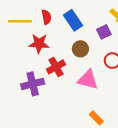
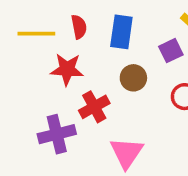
blue rectangle: (73, 20) -> (121, 32), turned 42
pink triangle: (88, 80) -> (127, 153), moved, turned 50

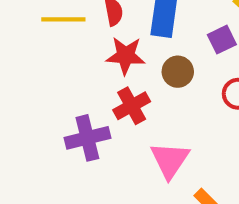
red star: (67, 69) -> (126, 56), moved

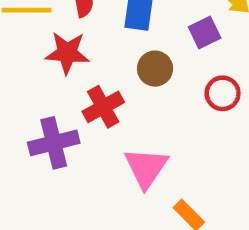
red star: (126, 56) -> (67, 53), moved

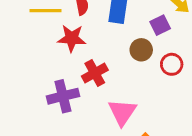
brown circle: (155, 69) -> (141, 50), moved

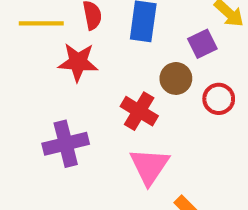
red cross: (95, 73) -> (139, 111), moved, turned -30

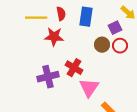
red circle: (219, 99) -> (120, 46), moved
red cross: (139, 111) -> (74, 68), moved

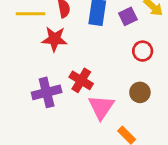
purple square: (115, 28) -> (128, 16), moved
brown circle: (102, 45) -> (140, 92), moved

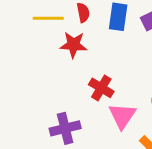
purple cross: (47, 92) -> (65, 128), moved

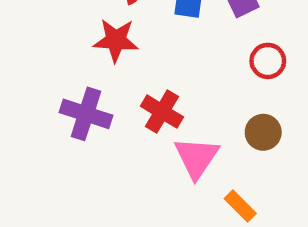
purple cross: (65, 128) -> (86, 114), moved, turned 32

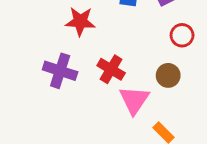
brown circle: (263, 132) -> (168, 75), moved

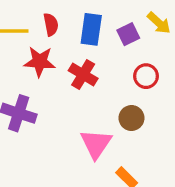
red cross: (111, 69) -> (83, 74), moved

